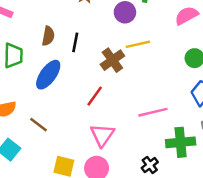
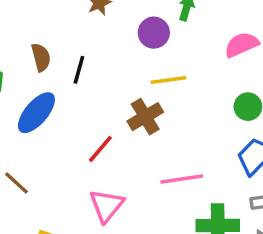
brown semicircle: (48, 36) -> (41, 57), turned -30
brown cross: (112, 60) -> (145, 117), moved

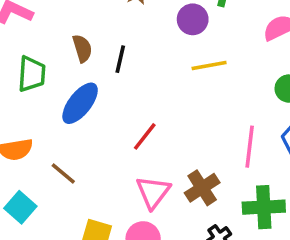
brown cross: (145, 117) -> (202, 188), moved
pink line: (182, 179) -> (250, 147), moved, turned -72

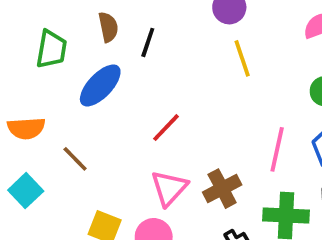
yellow line: (209, 65) -> (242, 58), turned 76

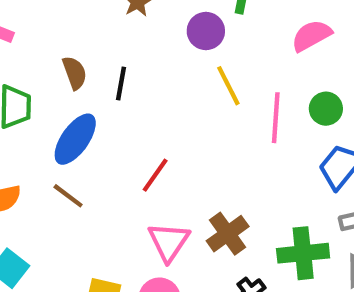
pink line: (277, 149) -> (276, 118), moved
brown line: (75, 159) -> (68, 196), moved

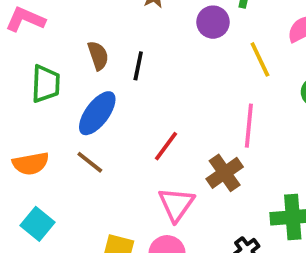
yellow line: (228, 86) -> (260, 59), moved
pink line: (276, 118) -> (249, 126), moved
brown cross: (228, 234) -> (225, 173), moved

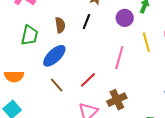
black line: (138, 66) -> (86, 22), moved
pink line: (249, 126) -> (119, 58), moved
brown line: (90, 162) -> (57, 85), moved

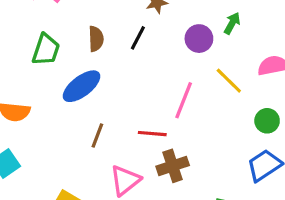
yellow line: (146, 42) -> (229, 81), turned -36
red line: (88, 80) -> (152, 134), moved, turned 42
brown line: (57, 85) -> (97, 136), moved, turned 56

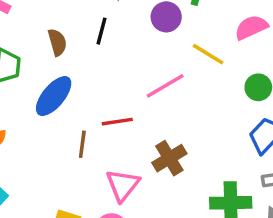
pink line: (184, 100) -> (165, 86), turned 51
red line: (152, 134) -> (117, 122), moved

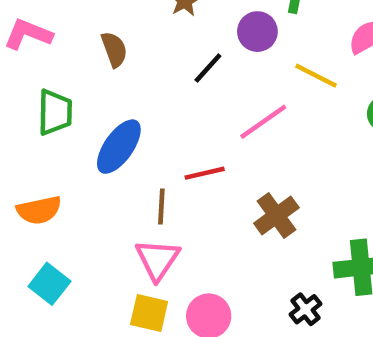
black line: (101, 31) -> (208, 68), moved, turned 32
brown semicircle: (57, 42) -> (114, 49), moved
pink triangle: (123, 185) -> (157, 259), moved

